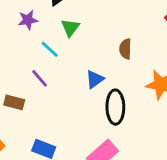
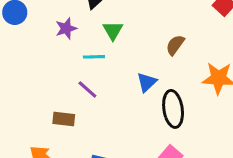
cyan line: (50, 49) -> (94, 57), turned -36
brown semicircle: (125, 49) -> (175, 45), turned 42

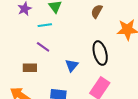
blue triangle: (147, 82) -> (72, 65), moved

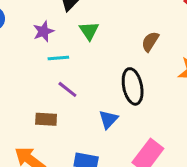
cyan line: (45, 25) -> (58, 58), moved
black ellipse: (100, 53) -> (133, 86), moved

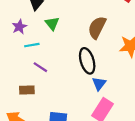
brown semicircle: (150, 42) -> (97, 27), size x1.5
blue triangle: (108, 119) -> (99, 84), moved

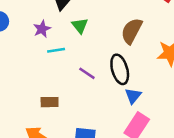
purple line: (40, 67) -> (87, 73), moved

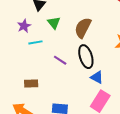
brown semicircle: (132, 31) -> (83, 28), moved
blue triangle: (133, 96) -> (97, 77), turned -40

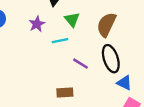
cyan line: (35, 42) -> (60, 41), moved
brown rectangle: (31, 83) -> (65, 93), moved

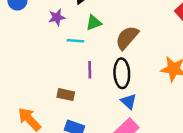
green triangle: (72, 19) -> (94, 23), turned 35
purple line: (80, 64) -> (90, 70), turned 42

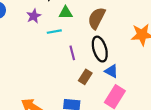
green triangle: (94, 23) -> (66, 13), turned 32
brown rectangle: (66, 95) -> (85, 77), moved, turned -56

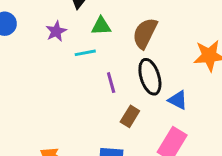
blue triangle: (111, 71) -> (178, 100), moved

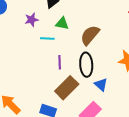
brown rectangle: (130, 116) -> (67, 88), size x1.6

